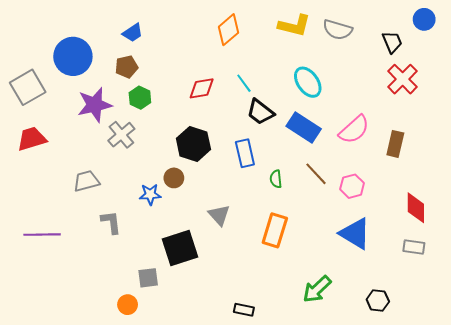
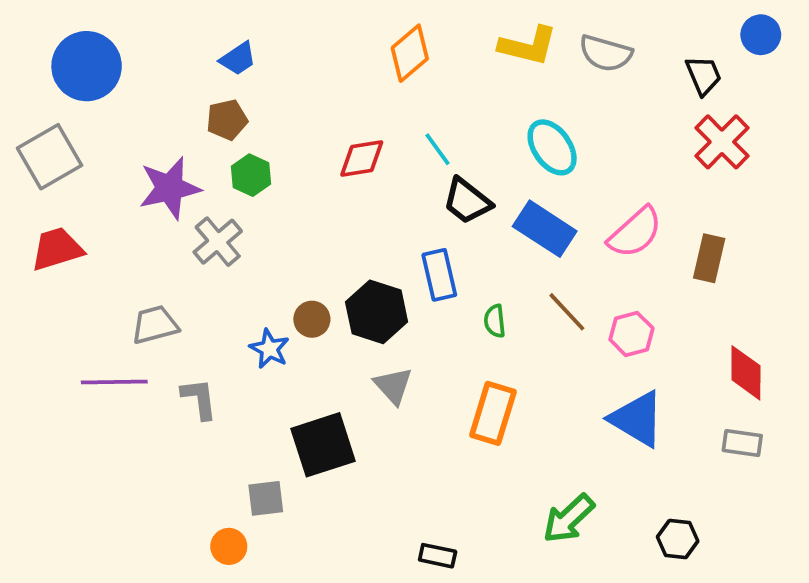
blue circle: (73, 56) -> (87, 66), moved
black hexagon: (193, 144) -> (377, 312), moved
blue star: (150, 194) -> (269, 349), turned 30
purple line: (42, 235) -> (114, 382), moved

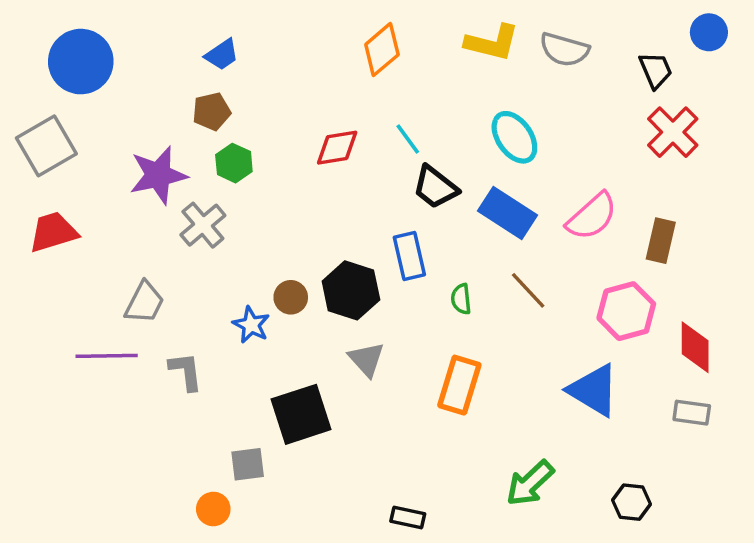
gray trapezoid: (155, 325) -> (144, 302), turned 132
pink hexagon: (631, 334) -> (626, 311), moved, size x1.4

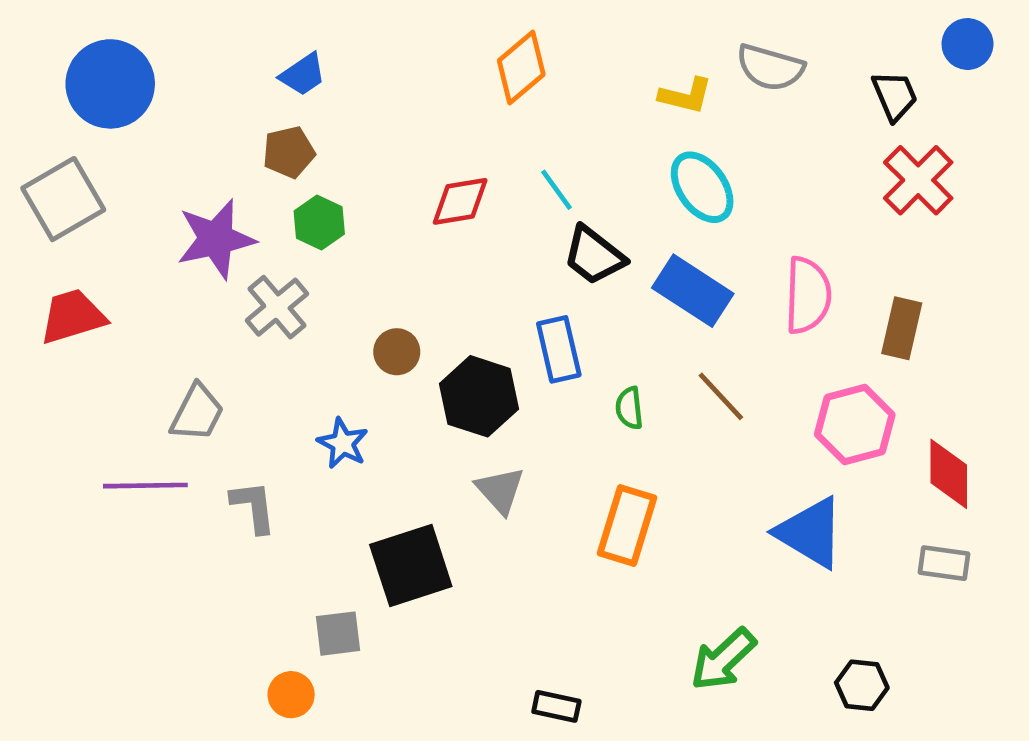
yellow L-shape: (492, 43) -> (686, 96), moved, size x0.7
pink semicircle: (592, 216) -> (808, 295), turned -46
brown circle: (291, 297) -> (397, 352), moved

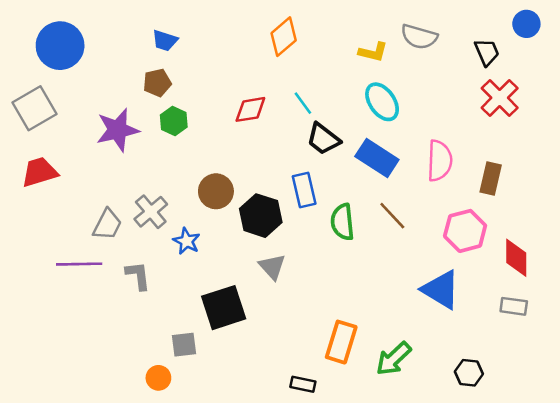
blue trapezoid: (303, 75) -> (165, 40), turned 52
gray cross: (277, 307) -> (151, 212), moved
brown circle: (397, 352) -> (216, 191), size x1.4
green semicircle: (629, 408) -> (342, 222), size x1.6
orange rectangle: (627, 526) -> (341, 342), moved

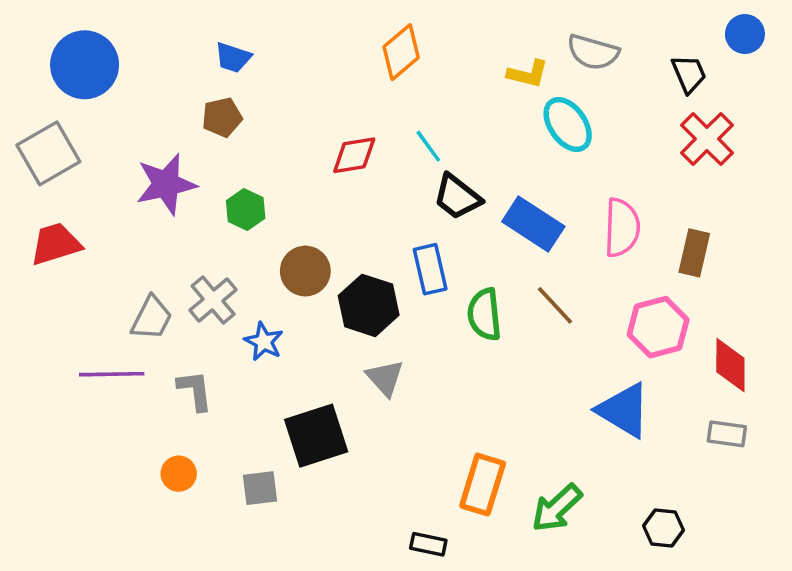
cyan ellipse: (382, 102) -> (568, 124), moved
green hexagon: (174, 121) -> (246, 210), moved
orange circle: (158, 378) -> (179, 474), moved

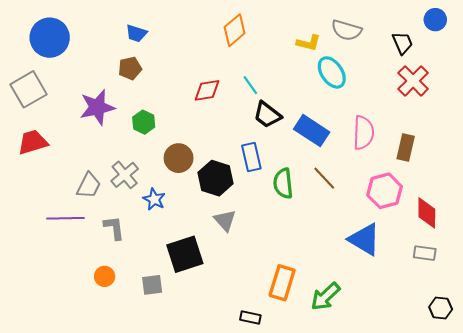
black hexagon: (664, 528) -> (441, 308), moved

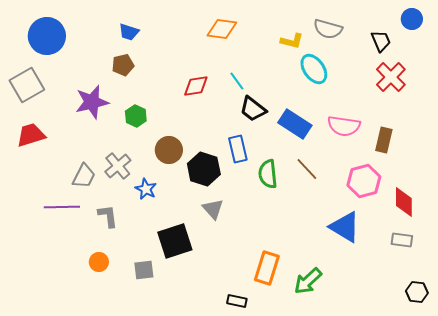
orange diamond: (235, 30) -> (222, 29), turned 48
pink semicircle: (363, 133) -> (344, 126), turned 96

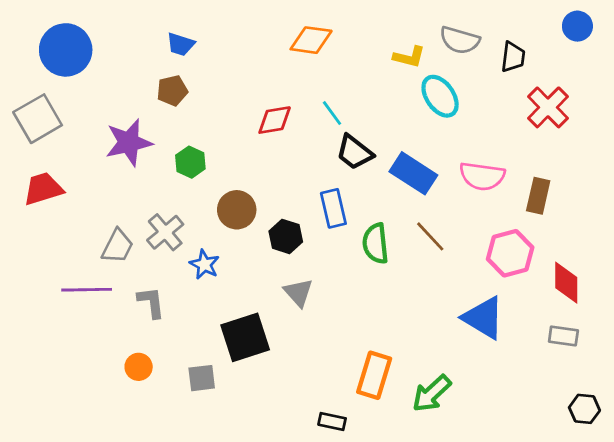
black trapezoid: (381, 41) -> (513, 57), moved, turned 30
black hexagon: (204, 169) -> (286, 236), size x0.7

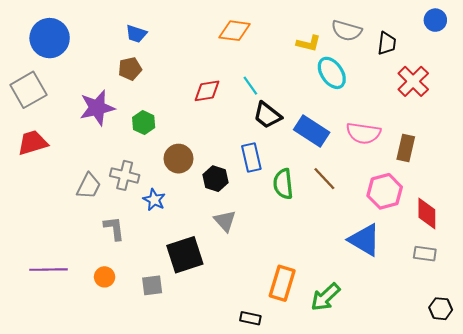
gray cross: (165, 232) -> (125, 175), turned -36
purple line: (87, 290) -> (49, 270), moved

